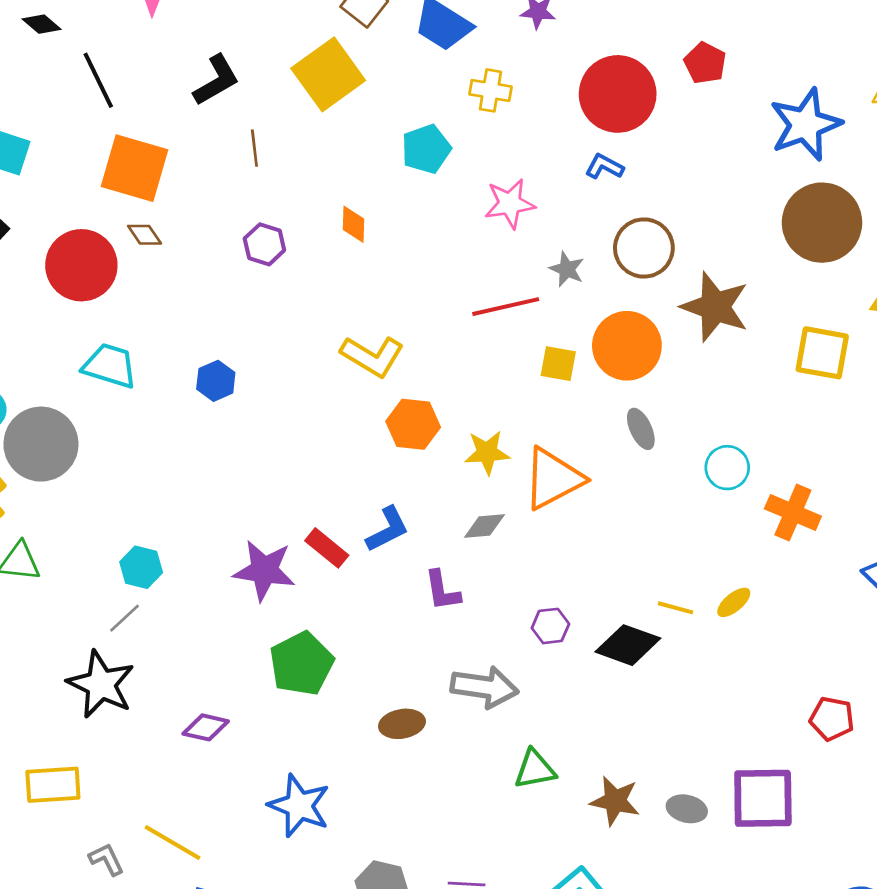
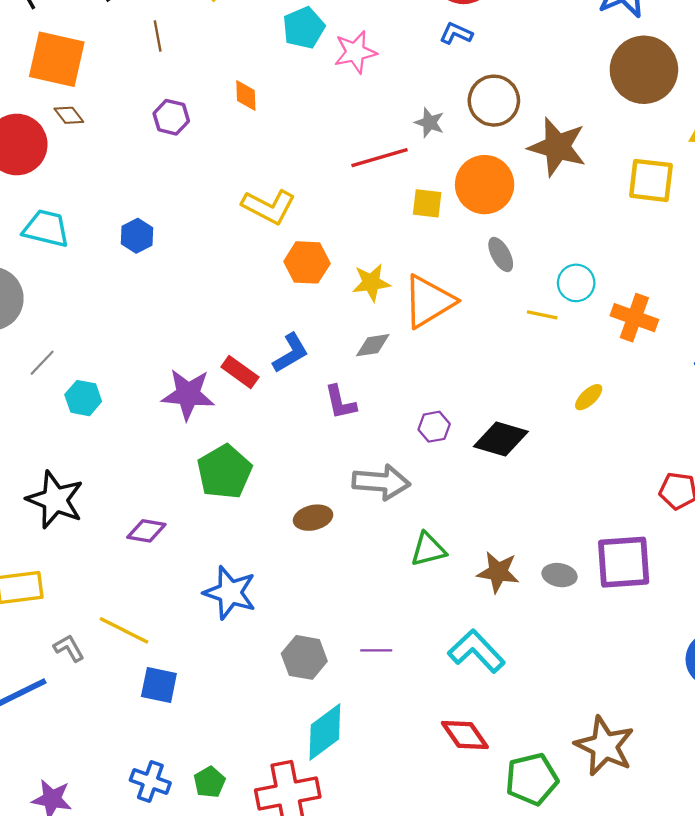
pink star: (510, 204) -> (355, 52), moved
yellow line: (676, 608) -> (542, 315), moved
gray line: (124, 618) -> (42, 363), moved

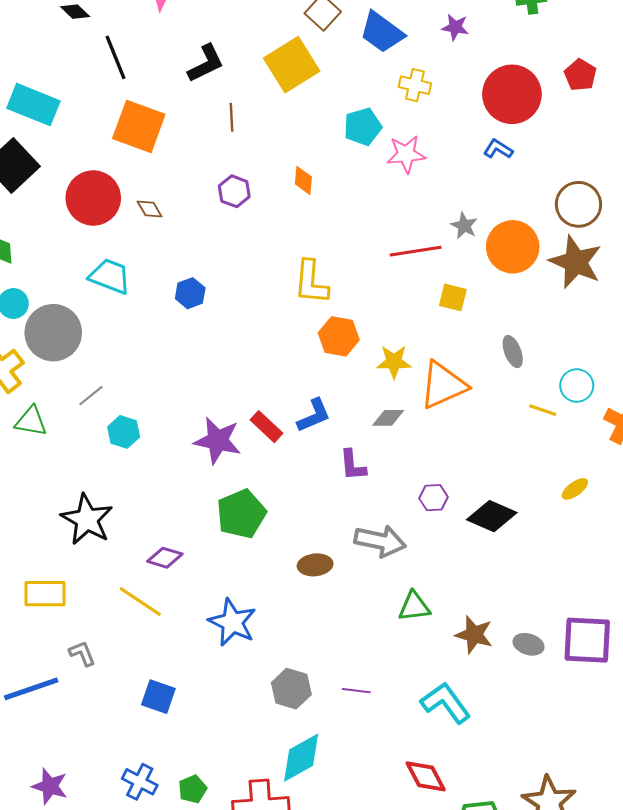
brown circle: (494, 101) -> (578, 204), moved
brown diamond: (69, 115) -> (150, 209), moved
orange circle: (485, 185) -> (513, 247), moved
yellow L-shape: (269, 207) -> (311, 282), turned 60
yellow line: (124, 630) -> (140, 601), moved

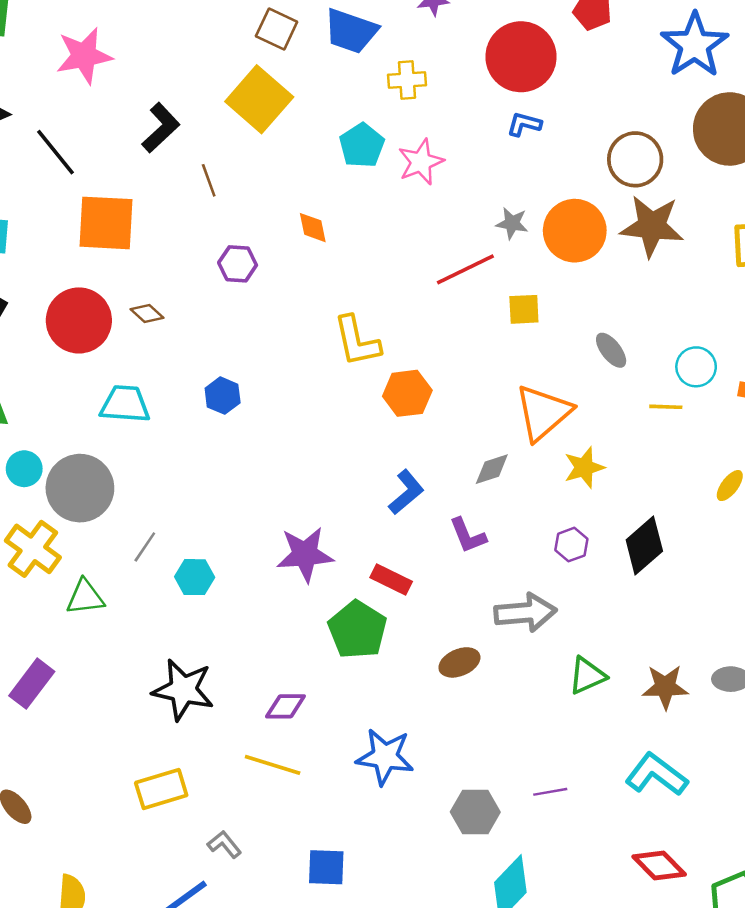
yellow star: (394, 362) -> (584, 467), moved
red rectangle: (266, 427) -> (391, 579), moved
black diamond: (492, 516) -> (644, 546), turned -48

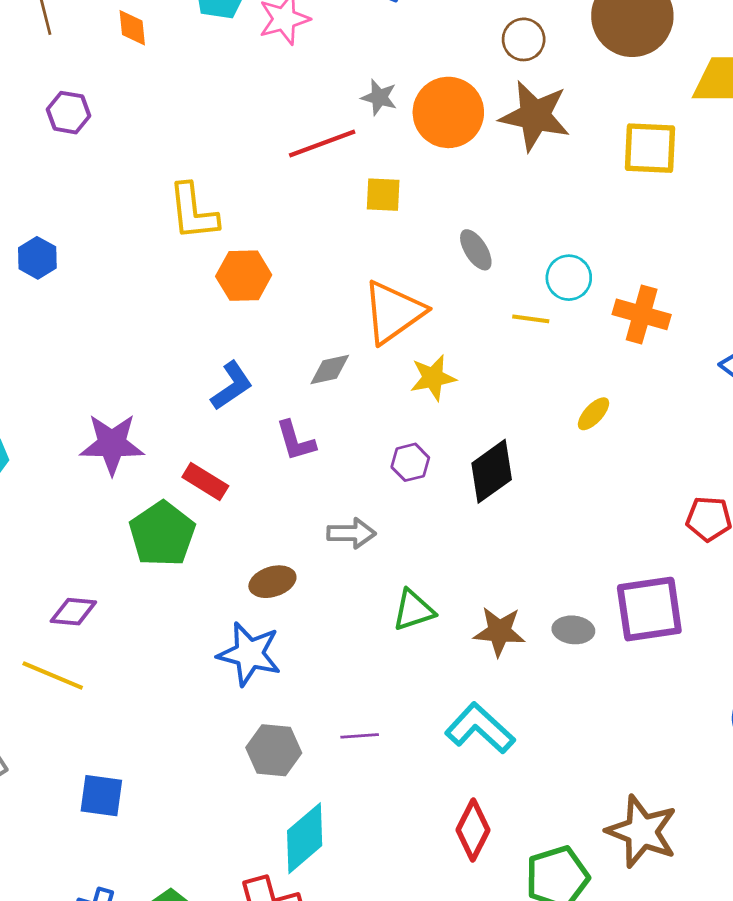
brown circle: (635, 159) -> (524, 39), size x0.7
orange diamond: (313, 228) -> (132, 28), moved
gray arrow: (525, 613) -> (351, 533), size x0.7
blue star: (385, 757) -> (249, 654), moved
red diamond: (659, 865) -> (473, 830), turned 66

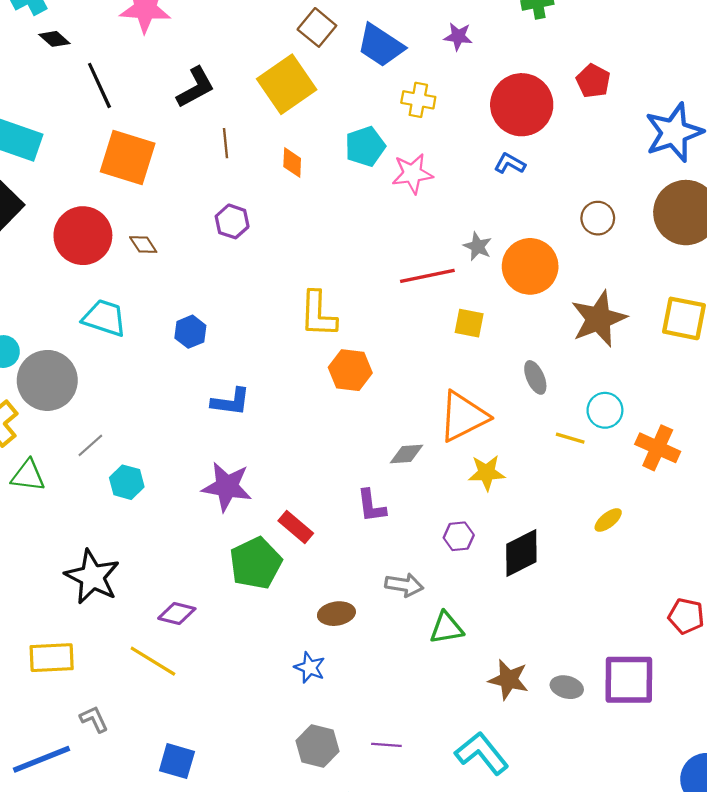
brown star: (535, 116) -> (599, 319), moved, turned 30
blue L-shape: (232, 386) -> (231, 402), moved, turned 33
green triangle: (413, 610) -> (446, 628), moved
blue star: (249, 654) -> (310, 667), size x0.6

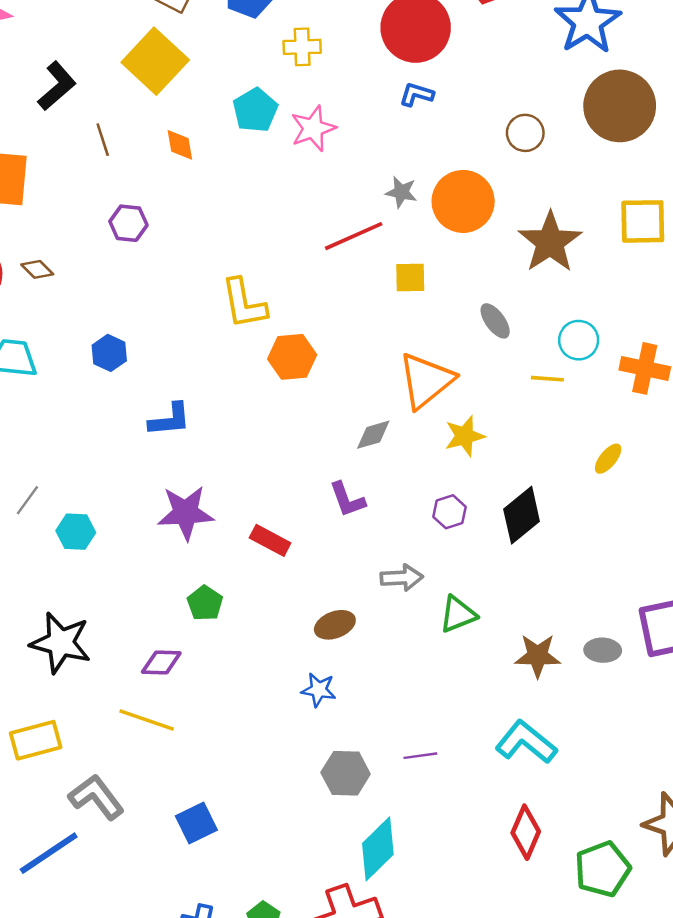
green pentagon: (256, 563) -> (205, 603), moved, size x0.6
gray L-shape: (94, 719) -> (96, 797), size x1.6
blue square: (177, 761) -> (196, 823), turned -30

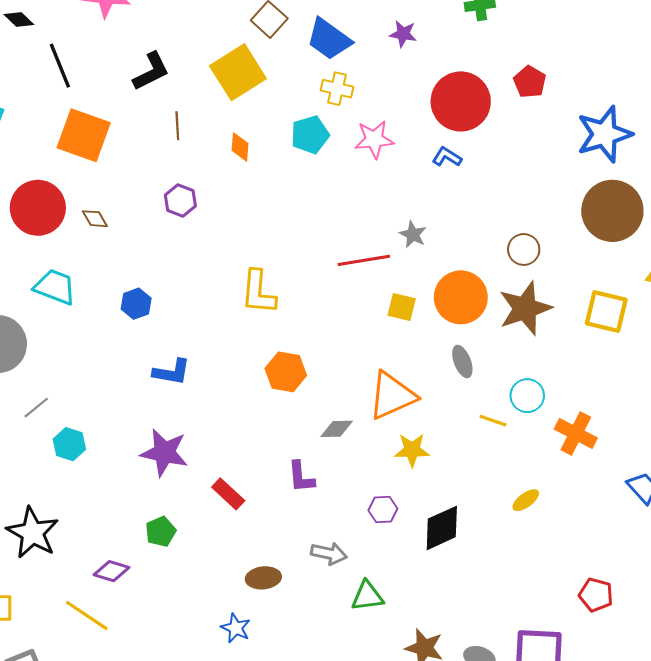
yellow cross: (302, 47) -> (337, 89), moved
pink star: (313, 128) -> (374, 139), moved
brown circle: (525, 133) -> (524, 249), moved
orange circle: (463, 201) -> (461, 297), moved
orange hexagon: (292, 357) -> (286, 372), moved

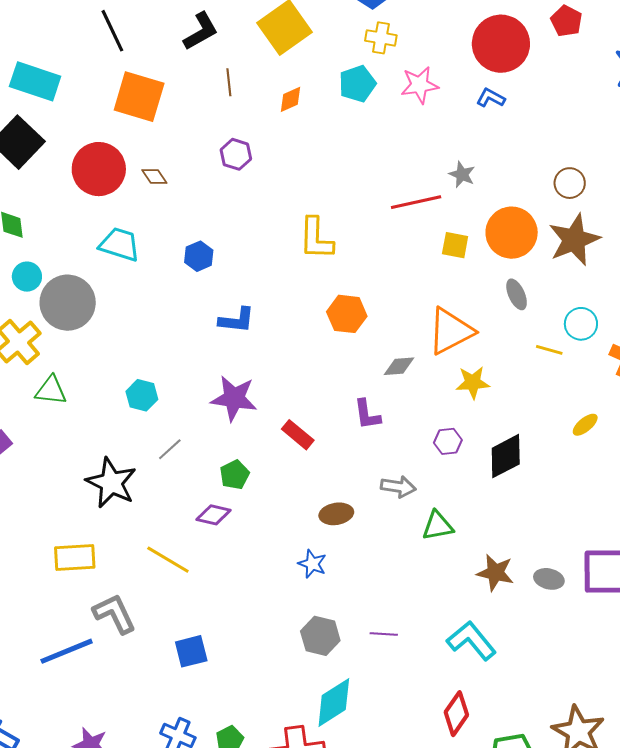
orange diamond: (240, 147) -> (290, 99), turned 64
gray line: (36, 408) -> (170, 449), moved
purple diamond: (111, 571) -> (214, 515), moved

